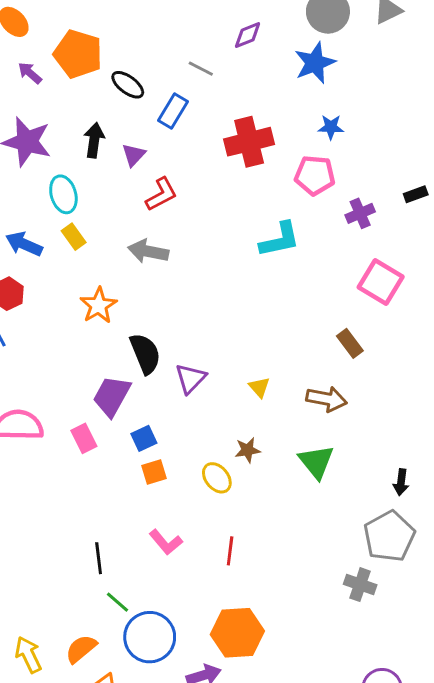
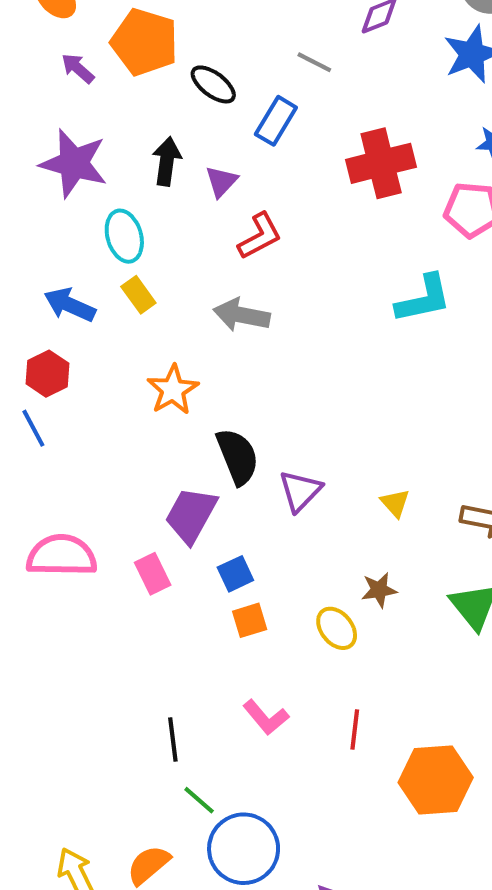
orange hexagon: (237, 633) -> (436, 780), moved

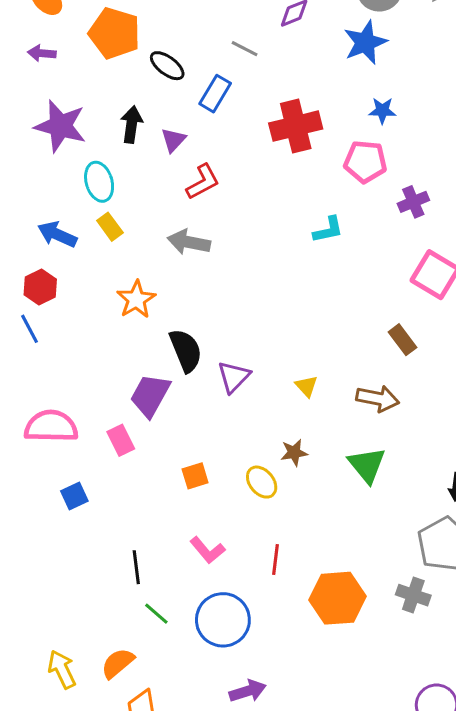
purple arrow: (78, 68) -> (42, 53), moved, turned -36
cyan L-shape: (424, 299) -> (328, 230), size x0.7
blue square: (235, 574) -> (74, 496), moved
blue circle: (244, 849) -> (223, 620), moved

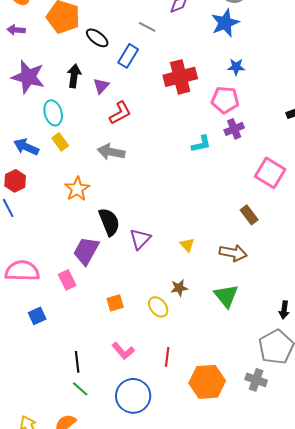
purple cross: (413, 202) -> (234, 129), moved
green line: (156, 614) -> (80, 389), moved

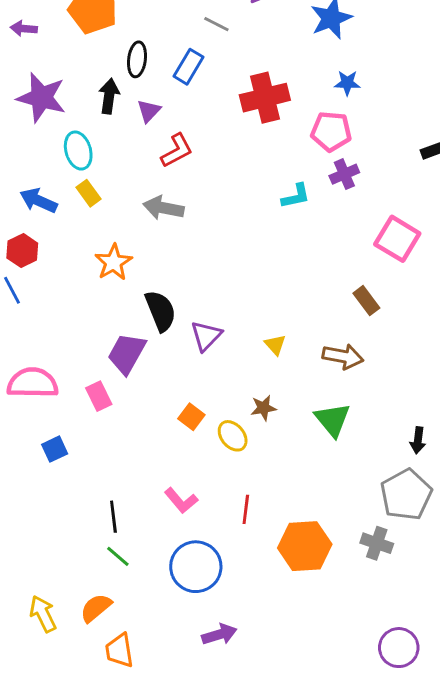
black ellipse: (97, 38) -> (137, 59), moved, turned 60
orange square: (115, 303) -> (191, 417), moved, turned -36

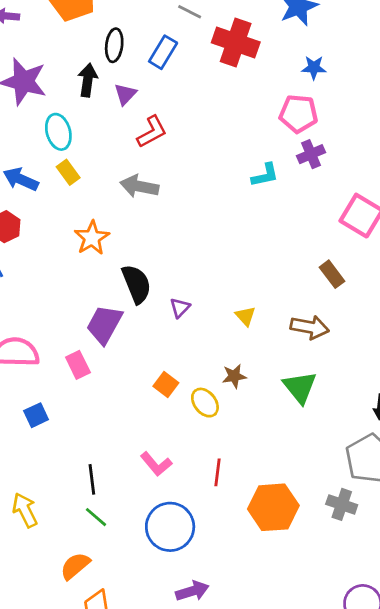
red cross: (265, 98) -> (236, 42), moved, turned 33
purple triangle: (206, 336) -> (180, 308), size x0.7
yellow arrow: (43, 614) -> (25, 510), moved

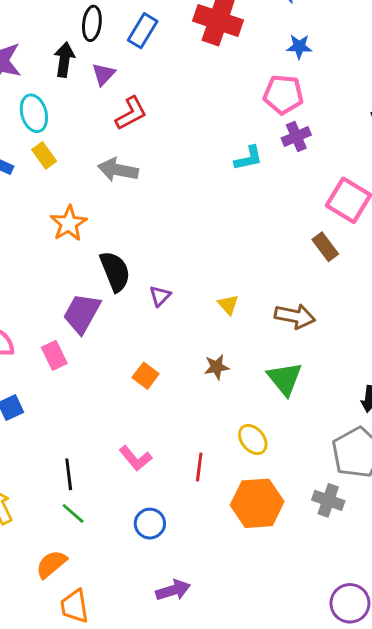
brown rectangle: (332, 274) -> (325, 247), moved
yellow ellipse: (205, 403) -> (253, 439), moved
blue circle: (170, 527) -> (150, 524), size x0.6

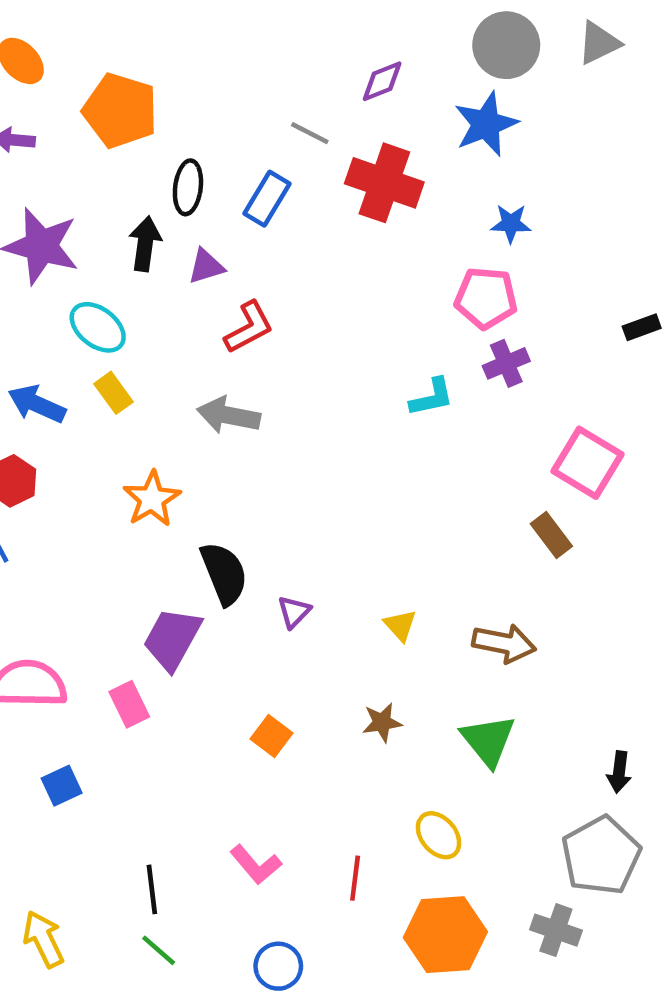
purple triangle: (103, 74) -> (206, 266), turned 30
cyan ellipse: (34, 113) -> (98, 327), turned -36

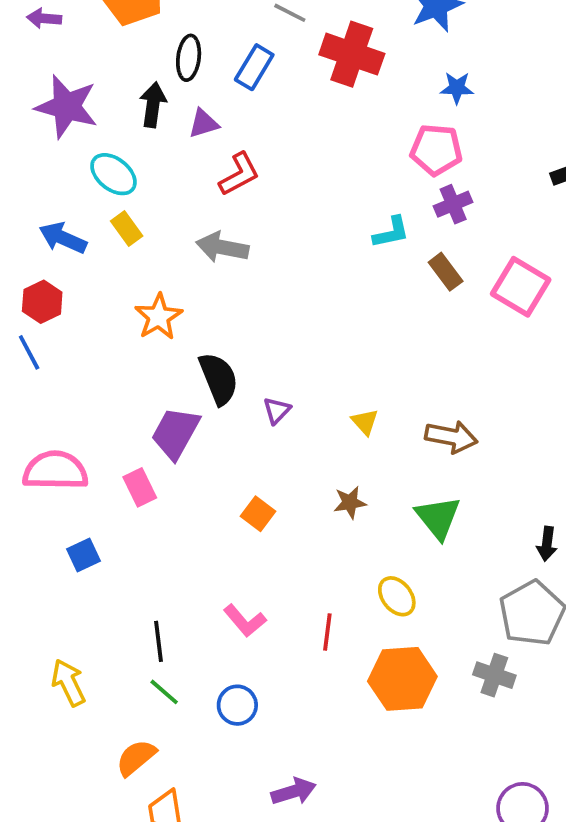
brown rectangle: (551, 535) -> (446, 272), moved
blue circle: (278, 966) -> (237, 705), moved

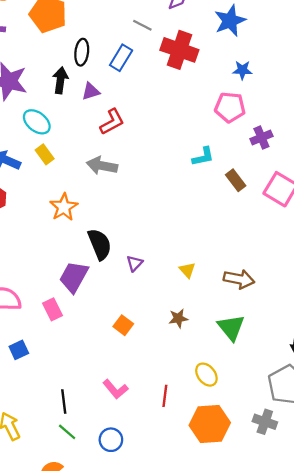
purple cross: (453, 204) -> (261, 138), moved

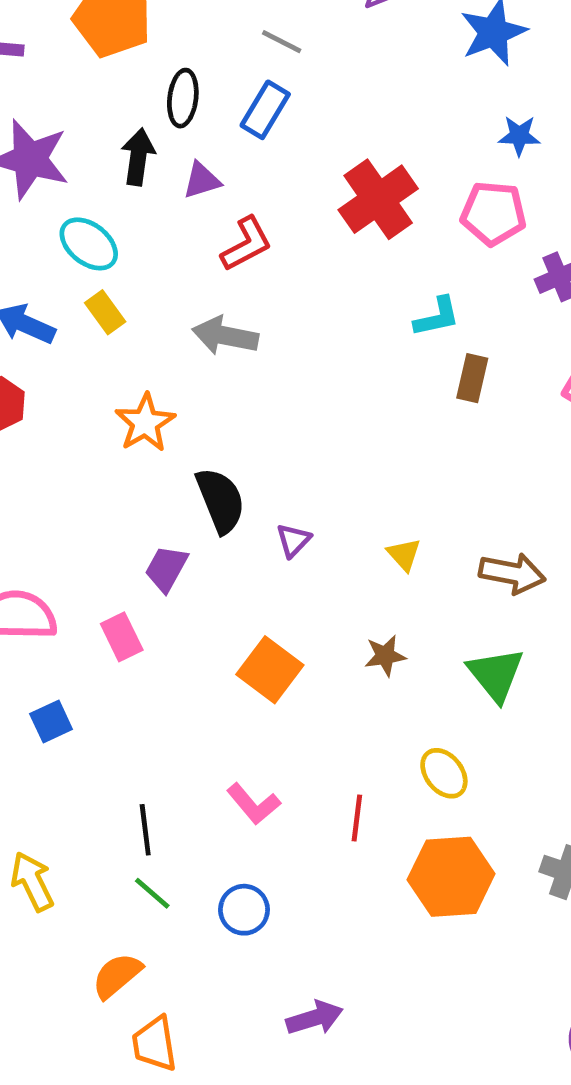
gray line: (142, 25) -> (282, 42), moved
red cross: (179, 50) -> (378, 199), moved, turned 36
brown rectangle: (236, 180) -> (472, 378), moved, turned 50
purple trapezoid: (74, 277) -> (166, 569), size x0.7
orange square: (123, 325) -> (270, 670), size x1.5

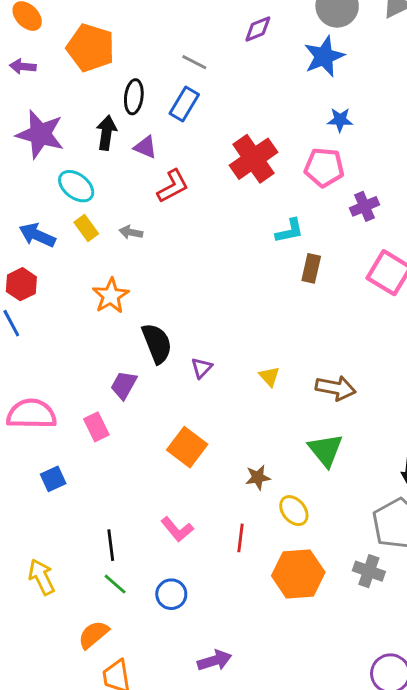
purple triangle: (202, 180) -> (145, 147), turned 40
gray arrow: (225, 336) -> (131, 232), moved, size x0.6
brown star: (385, 656) -> (258, 477), moved

